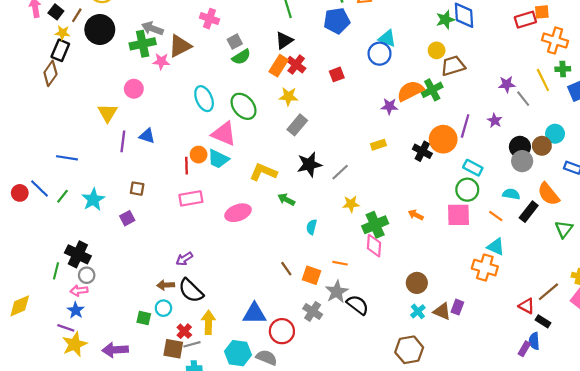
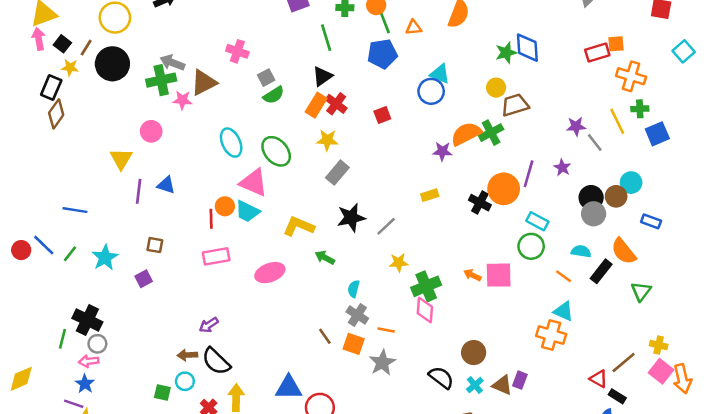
black rectangle: (60, 50) -> (51, 88), moved
pink square: (459, 215) -> (499, 275), moved
black semicircle: (358, 305) -> (441, 378), moved
gray cross: (313, 311) -> (357, 315), moved

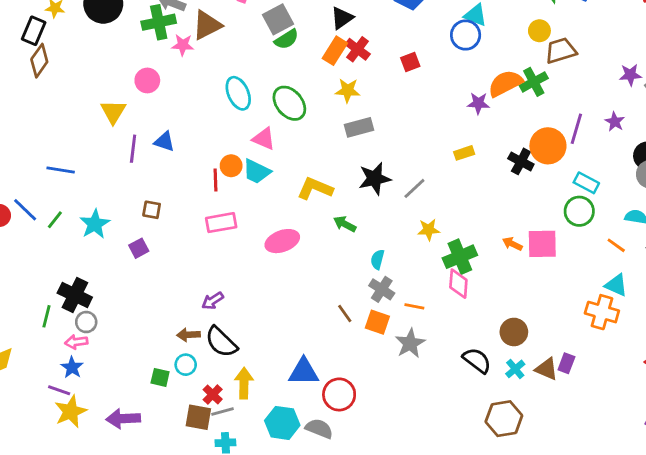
gray square: (266, 78) -> (278, 19), size x1.5
gray rectangle: (337, 173) -> (359, 127), turned 35
pink triangle: (254, 183) -> (264, 139), size x0.7

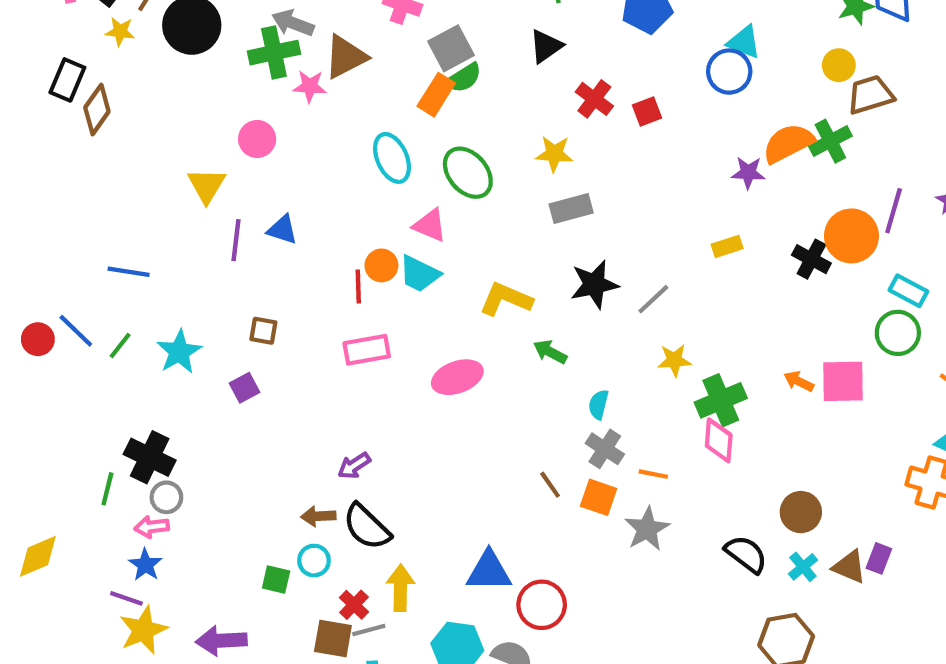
black rectangle: (34, 31) -> (67, 80), moved
red cross: (358, 49) -> (594, 99), moved
orange rectangle: (335, 51) -> (436, 95), moved

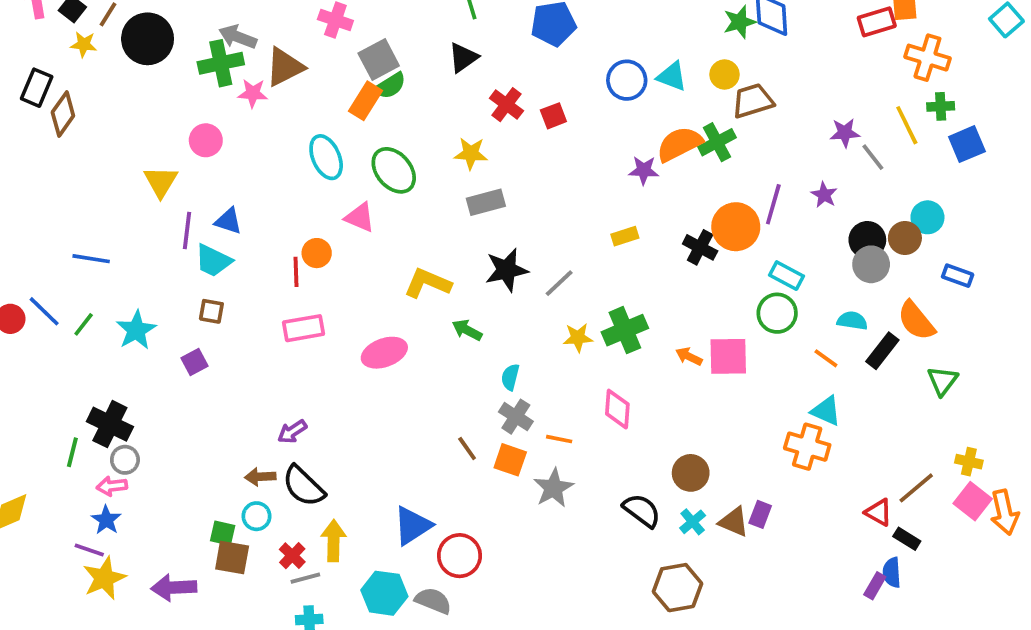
cyan triangle: (744, 42) -> (672, 76), moved
cyan trapezoid: (419, 274) -> (213, 261), moved
green cross: (721, 400) -> (625, 330), moved
blue triangle: (489, 571) -> (413, 526), turned -33
brown square: (333, 639) -> (232, 557), moved

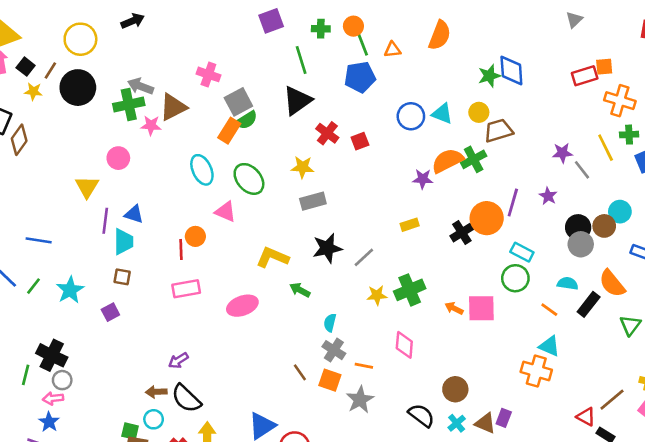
black triangle: (463, 58) -> (297, 101), size x1.4
black cross: (700, 247) -> (462, 233), turned 30
cyan trapezoid: (213, 261) -> (124, 242), turned -116

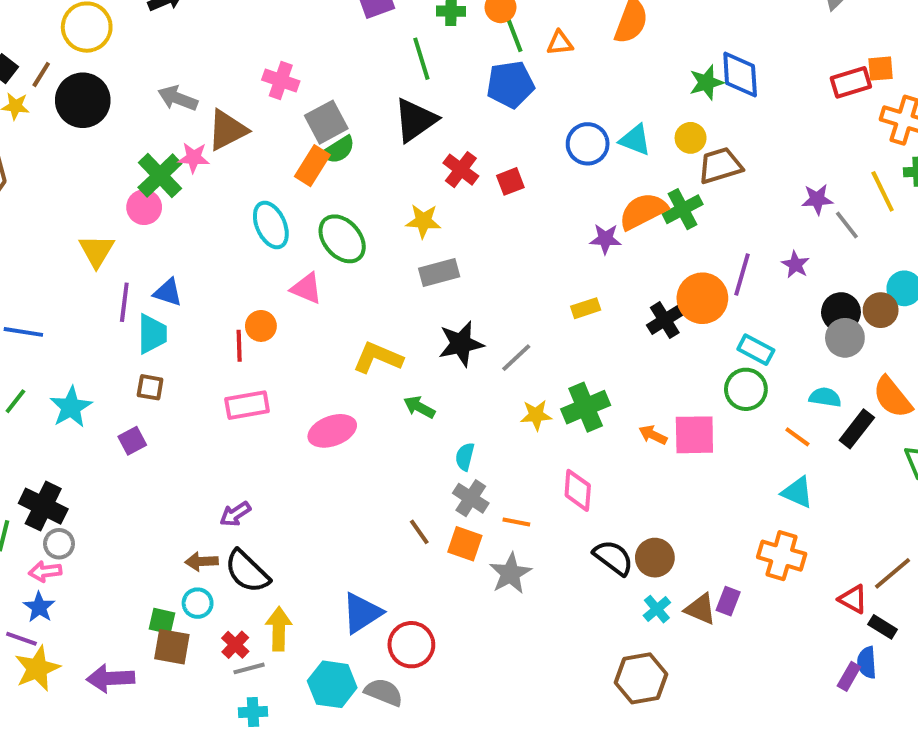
green cross: (129, 105) -> (160, 176), moved, turned -32
orange cross: (536, 371) -> (782, 556), moved
black semicircle: (421, 415) -> (613, 558), moved

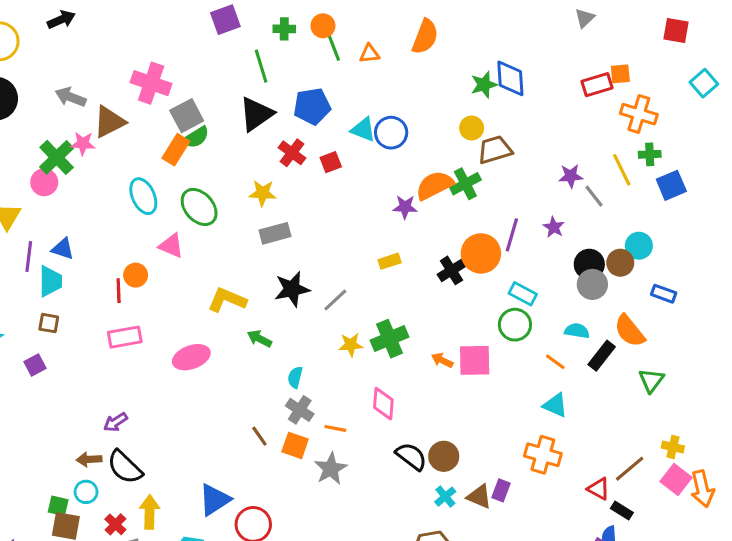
pink cross: (281, 80) -> (151, 83), size x1.4
blue pentagon: (510, 84) -> (312, 106), moved
cyan triangle: (635, 140) -> (363, 130), moved

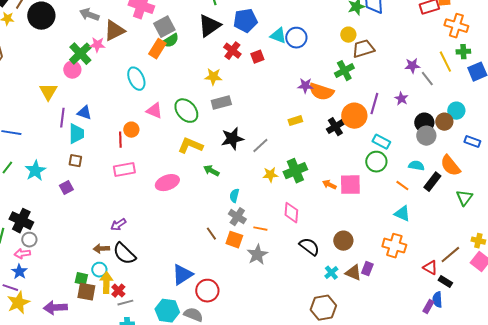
orange semicircle: (434, 185) -> (321, 92), moved, turned -135
green ellipse: (199, 207) -> (186, 111), moved
brown circle: (444, 456) -> (343, 241), moved
yellow arrow: (150, 512) -> (106, 283), moved

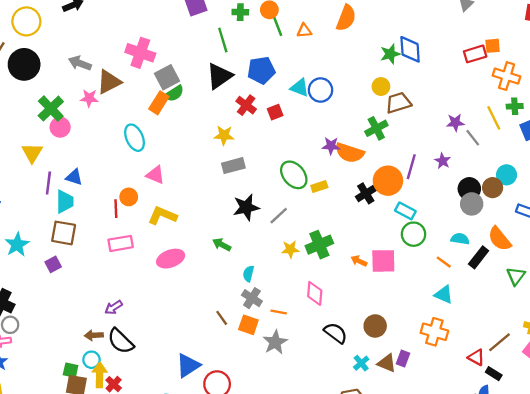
green cross: (80, 54) -> (51, 109), moved
green ellipse: (186, 111) -> (294, 175), moved
cyan rectangle: (381, 142) -> (405, 211), moved
yellow L-shape: (190, 146) -> (162, 216), moved
brown square: (75, 161) -> (64, 233), size x1.6

